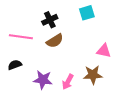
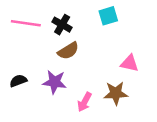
black cross: (50, 20) -> (62, 25), turned -35
pink line: (21, 37) -> (26, 23), moved
purple star: (43, 80) -> (55, 82), moved

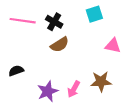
pink triangle: (129, 63) -> (113, 46), moved
purple star: (55, 82) -> (48, 91), moved, turned -30

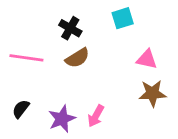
pink line: (23, 21) -> (26, 58), moved
black semicircle: (16, 71) -> (21, 109), moved, turned -32
brown star: (101, 82) -> (152, 93), moved

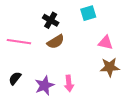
pink arrow: (96, 116) -> (69, 83), turned -35

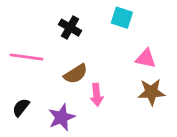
cyan square: (88, 13) -> (122, 18), turned 35
brown semicircle: (56, 42) -> (76, 74), moved
pink arrow: (69, 83) -> (97, 95), moved

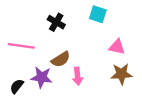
purple star: (62, 117) -> (42, 77), moved, turned 30

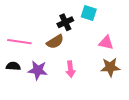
black cross: (56, 22) -> (65, 22), moved, turned 35
brown semicircle: (61, 59) -> (55, 42), moved
black semicircle: (17, 86) -> (13, 66), moved, turned 56

